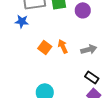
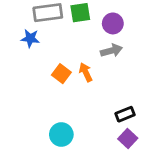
gray arrow: (89, 49) -> (111, 51), moved
black rectangle: (92, 77) -> (125, 114), turned -56

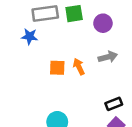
gray arrow: (111, 51) -> (108, 57), moved
orange square: (61, 74) -> (57, 68), turned -35

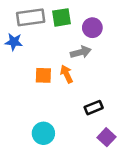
gray arrow: (108, 57) -> (81, 52), moved
black rectangle: (114, 104) -> (94, 108), moved

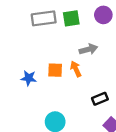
purple circle: (92, 28) -> (103, 15), moved
blue star: (14, 42) -> (29, 78), moved

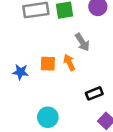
gray arrow: (88, 49) -> (82, 42), turned 72

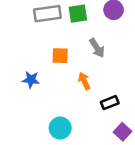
orange arrow: (69, 62) -> (84, 81), moved
orange square: (48, 64) -> (60, 56), moved

